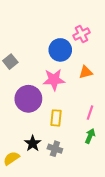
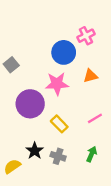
pink line: (90, 113) -> (95, 118), turned 40
yellow rectangle: (56, 118) -> (59, 124), turned -49
green arrow: (90, 136) -> (92, 154), moved

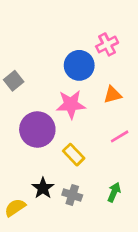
pink line: (95, 118) -> (120, 136), moved

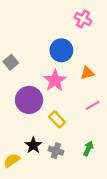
pink cross: (107, 44) -> (83, 19), moved, turned -35
pink star: (71, 104) -> (55, 81), turned -30

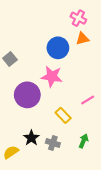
orange triangle: (87, 73) -> (83, 39), moved
pink star: (55, 81) -> (52, 76), turned -30
yellow rectangle: (57, 119) -> (63, 115), moved

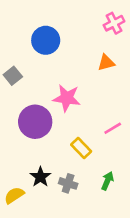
pink cross: (78, 18) -> (114, 23), moved, turned 35
orange triangle: (83, 39) -> (106, 63), moved
blue circle: (58, 48) -> (46, 40), moved

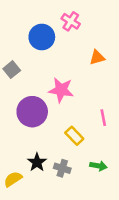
pink cross: (114, 23) -> (71, 21), moved, turned -30
pink line: (113, 128) -> (103, 118), turned -70
green arrow: (107, 181) -> (98, 166), turned 77

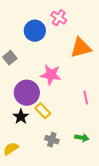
orange triangle: (97, 57) -> (81, 48), size x1.6
yellow rectangle: (74, 136) -> (43, 111), moved
black star: (37, 162) -> (21, 117), moved

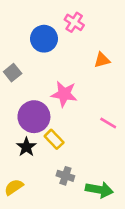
orange triangle: (81, 48) -> (102, 60), size x0.6
pink line: (86, 98) -> (108, 123), turned -48
green arrow: (82, 138) -> (99, 190), moved, size x1.5

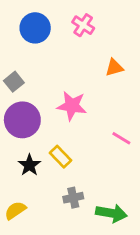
blue circle: (44, 39) -> (35, 28), moved
purple circle: (34, 117) -> (22, 120), moved
gray cross: (65, 176) -> (73, 198), turned -30

